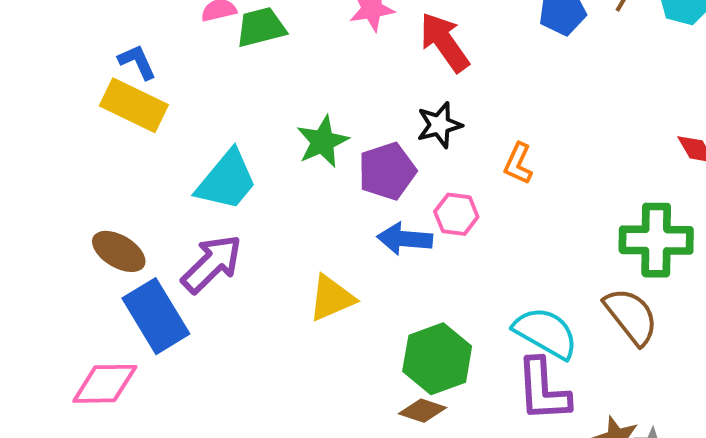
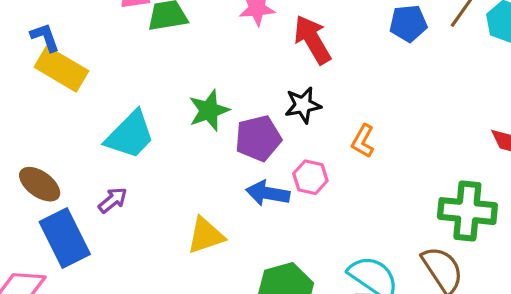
blue L-shape: (137, 62) -> (45, 37), moved
purple arrow: (212, 264) -> (113, 200), size x0.6

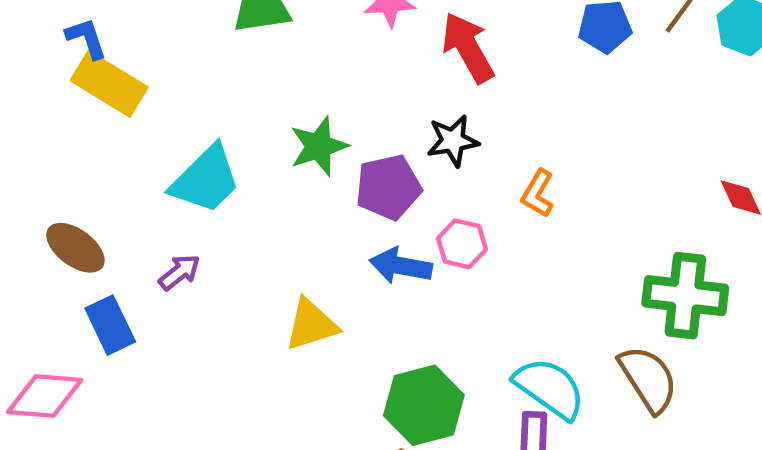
blue rectangle: (65, 238) -> (110, 325), size x0.7

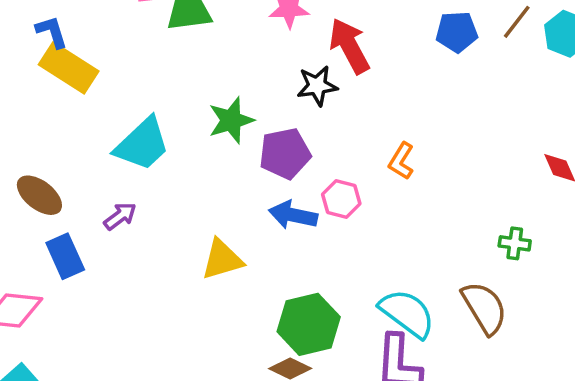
black star: (453, 141) -> (317, 86), moved
green cross: (685, 296) -> (515, 243), size x0.5

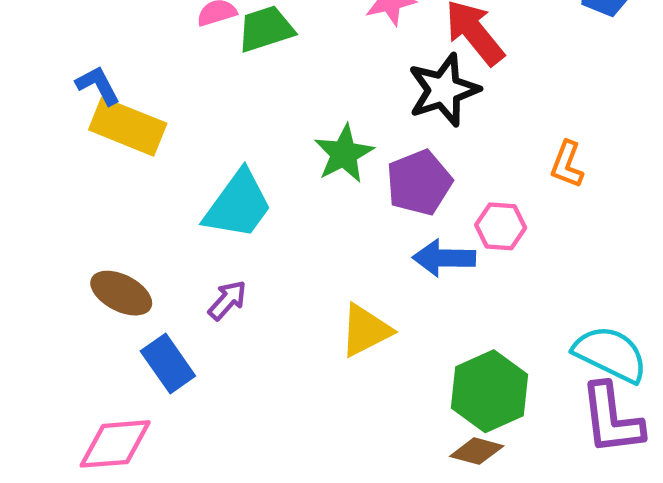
black star: (317, 86) -> (444, 90), size x1.4

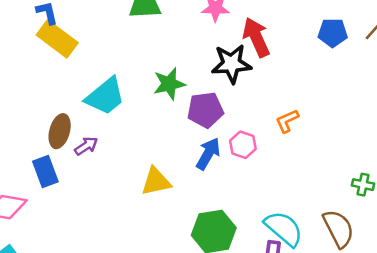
orange L-shape: (567, 164) -> (287, 121), turned 30
blue arrow: (444, 258) -> (208, 154), turned 104
brown ellipse: (121, 293) -> (60, 131), moved, turned 64

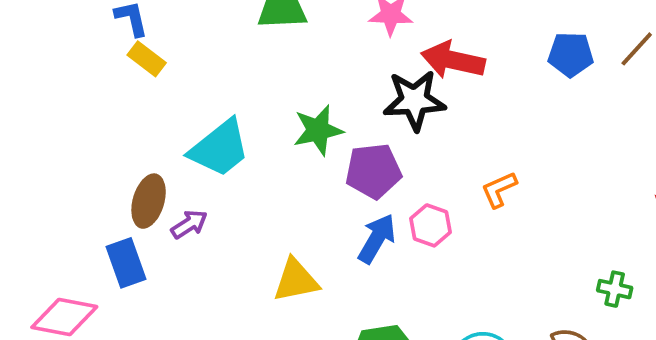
red arrow: (256, 37) -> (453, 60), turned -54
yellow rectangle: (57, 39) -> (147, 59), size x0.6

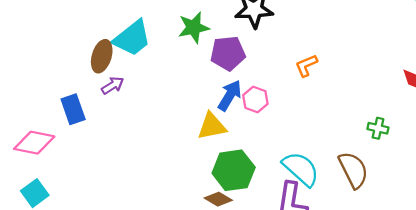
brown ellipse: (149, 201) -> (102, 56), moved
pink hexagon: (430, 225) -> (255, 99), moved
yellow triangle: (296, 280) -> (212, 126), moved

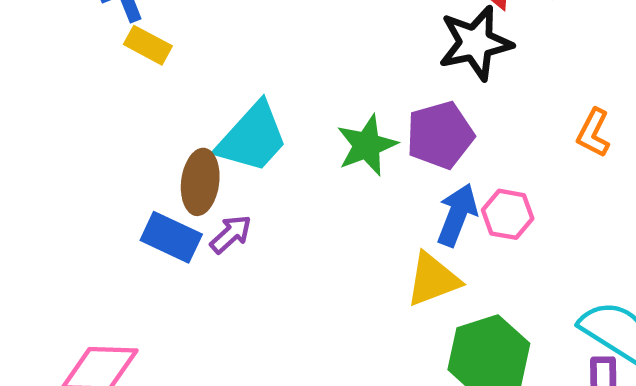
green star: (194, 28) -> (367, 145), moved
orange L-shape: (306, 66) -> (593, 133), turned -30
blue rectangle: (73, 109) -> (171, 237), moved, turned -36

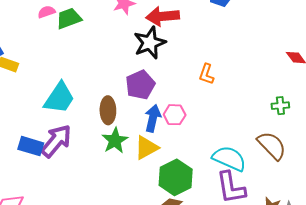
green star: (367, 145) -> (115, 141), moved
brown ellipse: (200, 182) -> (108, 110), moved
purple arrow: (231, 234) -> (56, 141), size x1.8

